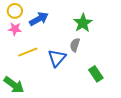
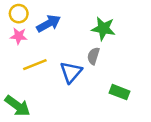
green star: (83, 23) -> (103, 29), turned -30
green rectangle: (96, 74) -> (120, 92), turned -35

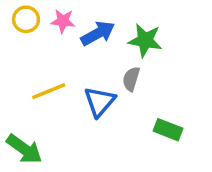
blue arrow: (49, 24) -> (98, 33), moved
pink star: (19, 36) -> (63, 21), moved

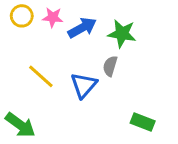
yellow line: (49, 91) -> (41, 76), turned 64
green rectangle: (168, 130) -> (143, 122), moved

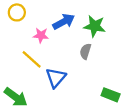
pink star: (53, 17) -> (41, 35), moved
blue triangle: (84, 85) -> (56, 78), moved

